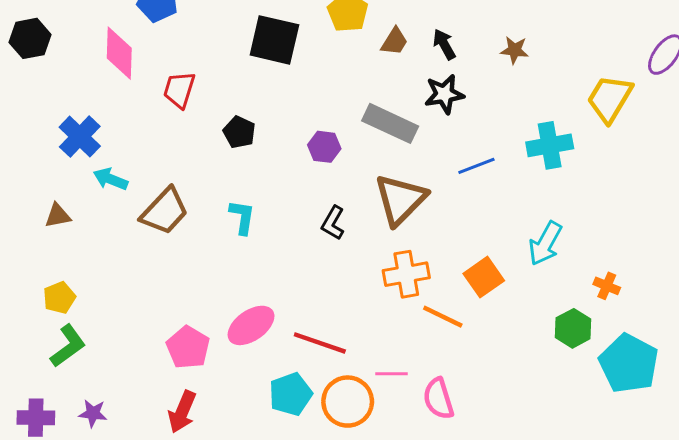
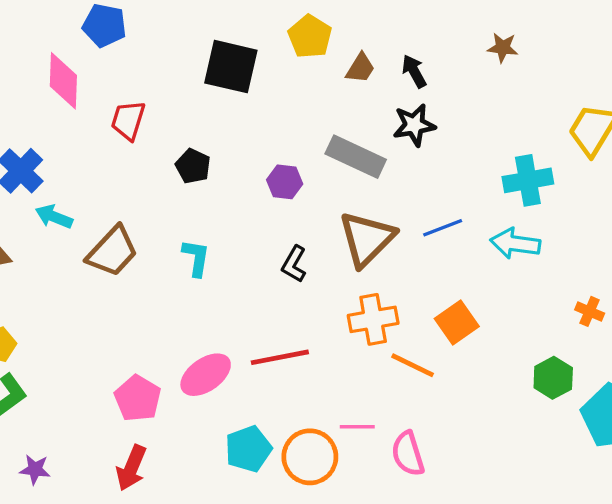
brown star: (515, 50) -> (503, 48), moved
blue line: (476, 166) -> (443, 228), moved
cyan arrow: (545, 243) -> (515, 244), moved, turned 69
orange cross: (607, 286) -> (590, 311), moved
red line: (320, 343) -> (280, 357), moved, turned -30

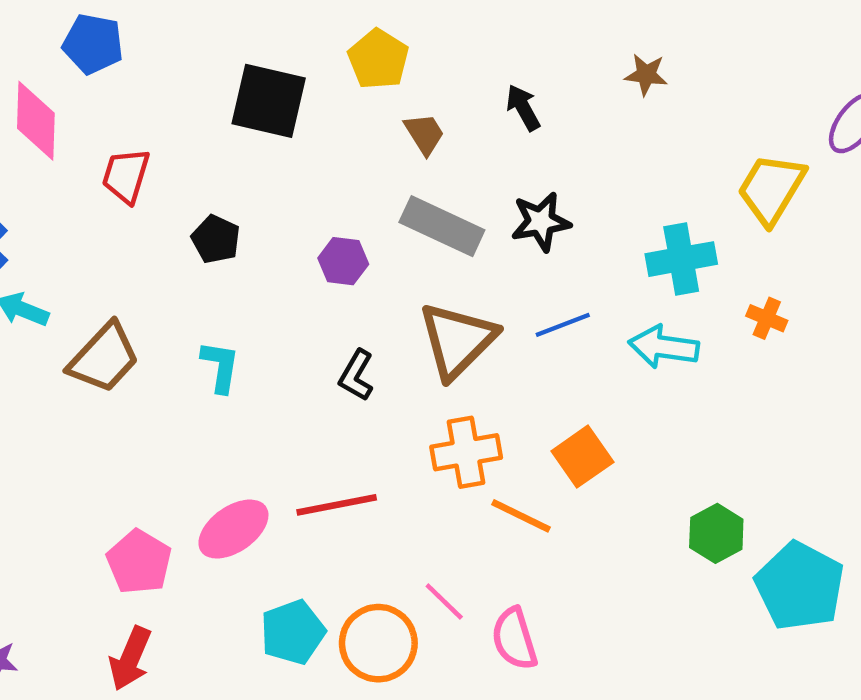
brown trapezoid: (360, 68) -> (424, 134), moved, turned -64
black star: (414, 125) -> (541, 222), moved
orange cross: (590, 311) -> (767, 318), moved
pink line: (357, 427) -> (444, 601), turned 44

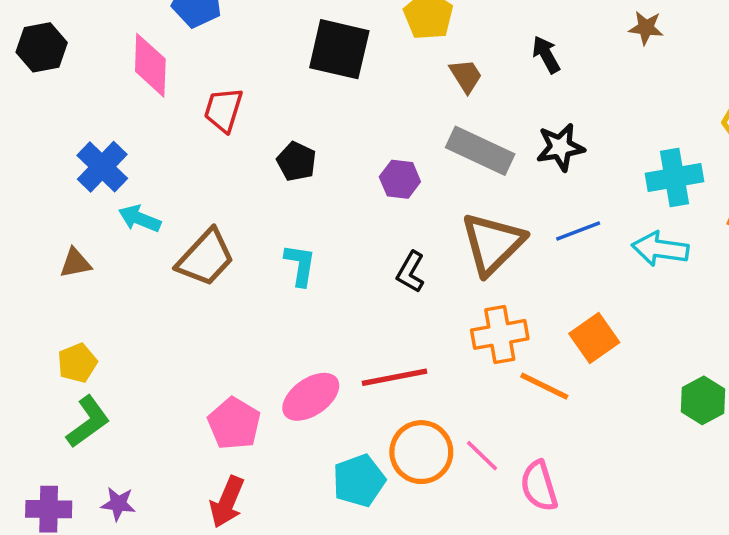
orange circle: (378, 643) -> (421, 452), moved

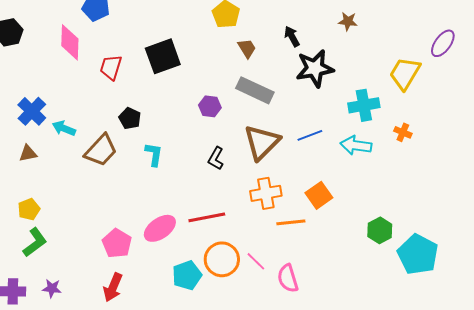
black square: (339, 49) -> (163, 56), moved, turned -33
black star: (560, 147) -> (315, 68), moved, size x1.4
black pentagon: (297, 161) -> (130, 118), moved
blue cross: (102, 167) -> (32, 111), moved
orange line: (544, 386) -> (291, 222), turned -32

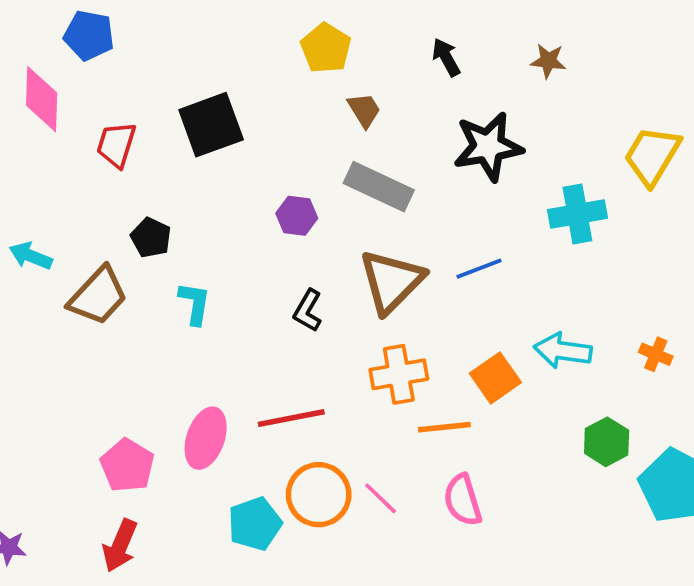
black arrow: (292, 36) -> (446, 57), moved
orange cross: (403, 132) -> (656, 354), moved
cyan arrow: (356, 145) -> (563, 351), moved
pink ellipse: (160, 228) -> (206, 438), turned -36
pink semicircle: (288, 278) -> (463, 500), moved

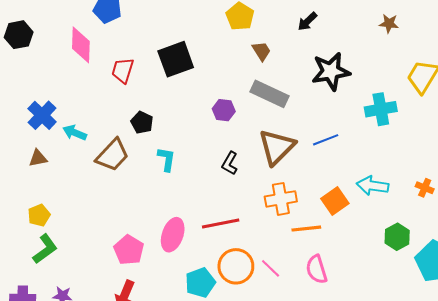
black arrow: (446, 57) -> (307, 21), turned -105
brown star: (548, 61) -> (389, 23), moved

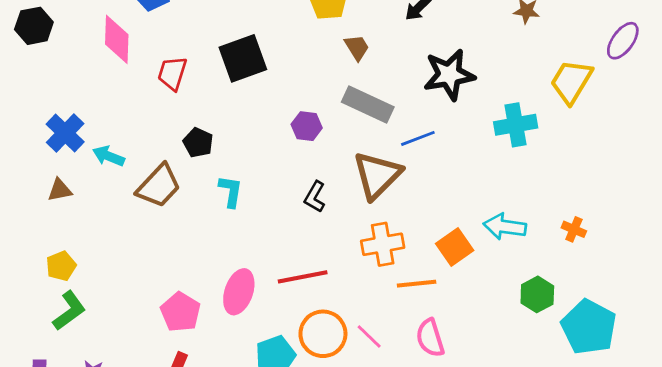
blue line: (326, 140) -> (418, 138), moved

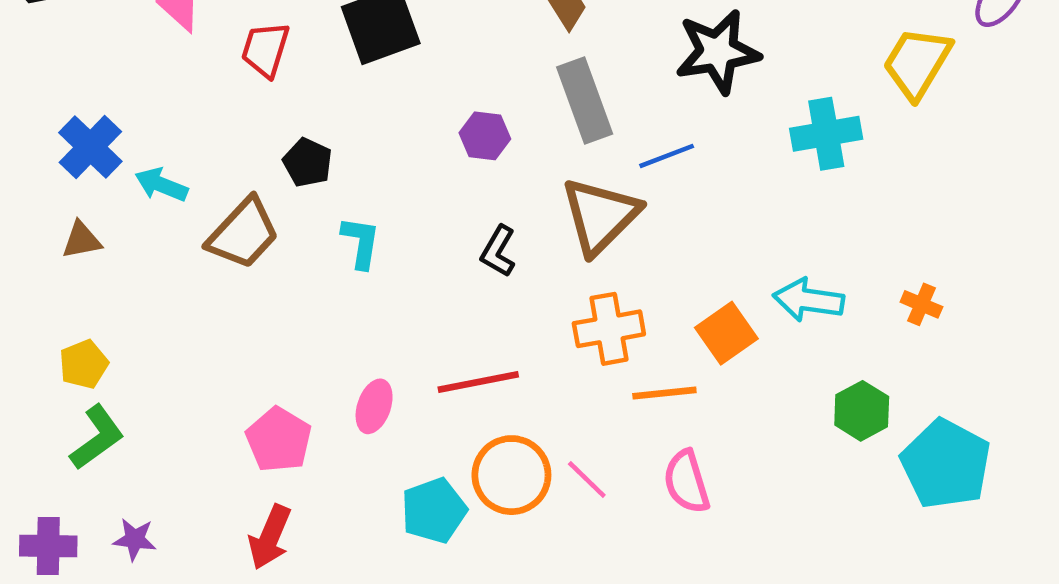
gray rectangle: (368, 105) -> (585, 101), turned 45
pink ellipse: (239, 292) -> (374, 406), size x0.7

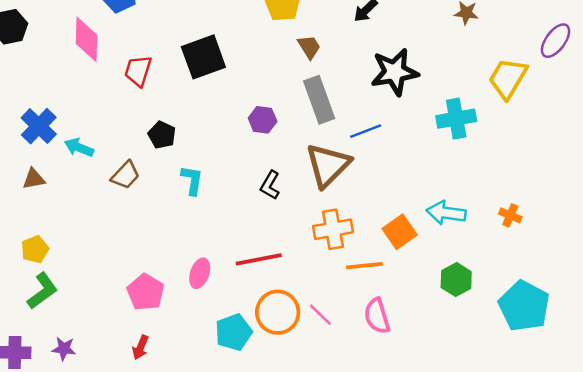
brown trapezoid: (243, 233) -> (125, 175), size x0.7
green hexagon: (862, 411) -> (456, 280), moved
red arrow: (270, 537) -> (141, 347), size x0.7

